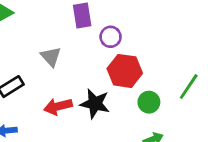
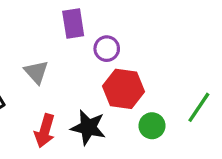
red arrow: (58, 106) -> (45, 131), turned -60

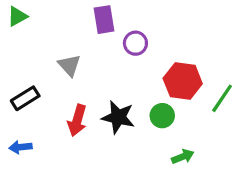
red hexagon: (123, 89) -> (183, 81), moved
green circle: (152, 126) -> (162, 116), moved

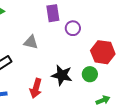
gray triangle: (69, 65) -> (31, 42), turned -35
red arrow: (77, 120) -> (36, 88), moved

